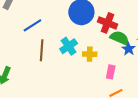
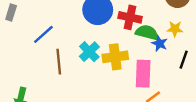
yellow cross: (90, 54) -> (115, 57), size x1.5
pink rectangle: (111, 72) -> (143, 74), size x1.6

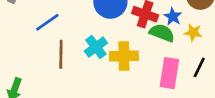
blue star: (159, 43) -> (173, 17), moved
pink rectangle: (143, 74) -> (169, 73), moved

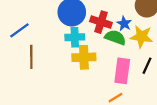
yellow star: (193, 32) -> (142, 37), size x1.5
cyan cross: (96, 47) -> (75, 37), moved, turned 36

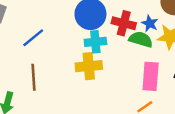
brown line: (31, 57) -> (33, 77), moved
yellow cross: (84, 57) -> (89, 66), moved

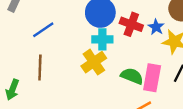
green semicircle: (141, 39) -> (132, 76), moved
yellow cross: (89, 66) -> (94, 62), turned -35

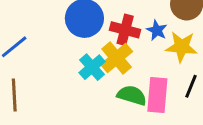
cyan cross: (102, 39) -> (92, 67), moved, turned -36
yellow cross: (94, 62) -> (117, 58), moved

